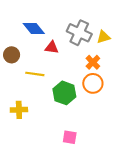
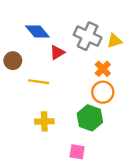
red triangle: (52, 47) -> (57, 52), turned -40
green hexagon: (64, 93) -> (90, 118), moved
yellow cross: (19, 110) -> (44, 121), moved

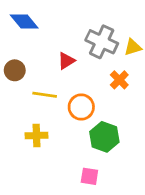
blue diamond: (37, 31) -> (24, 21), moved
orange circle: (103, 92) -> (81, 107), moved
yellow cross: (44, 121) -> (36, 136), moved

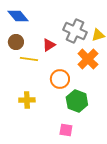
brown circle: (15, 70) -> (16, 42), moved
orange cross: (119, 80) -> (88, 59), size x1.5
yellow line: (45, 95) -> (29, 59), moved

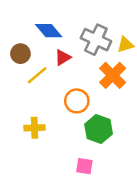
blue diamond: (18, 16) -> (49, 31), moved
yellow line: (29, 59) -> (37, 75), turned -48

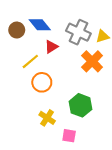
brown circle: (20, 54) -> (17, 30), moved
orange circle: (77, 101) -> (42, 82), moved
yellow cross: (35, 128) -> (47, 118), moved, turned 35

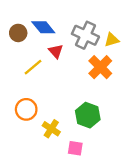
red triangle: (51, 47) -> (56, 51), turned -40
orange circle: (42, 82) -> (26, 109), moved

